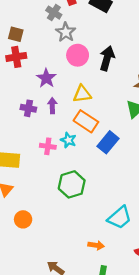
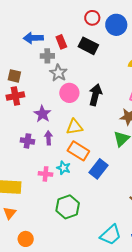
gray cross: (54, 13) -> (47, 56), turned -32

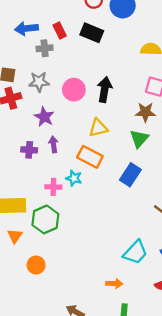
gray star: (58, 73) -> (39, 82), moved, turned -30
yellow triangle: (74, 127) -> (98, 128), moved
blue rectangle: (99, 169) -> (130, 175), moved
green hexagon: (68, 207) -> (45, 219), moved

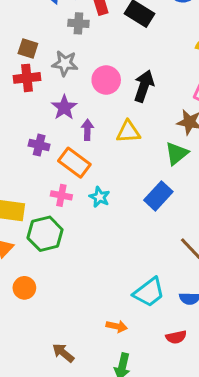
purple arrow: (54, 144) -> (87, 130), moved
orange rectangle: (90, 157) -> (74, 163), moved
cyan star: (74, 178) -> (99, 197), moved

